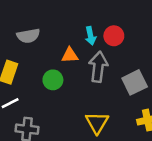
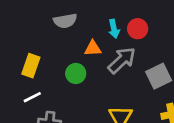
gray semicircle: (28, 36) -> (65, 21), moved
gray arrow: (98, 67) -> (122, 60), turned 40

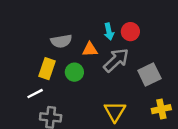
gray semicircle: (65, 21) -> (61, 41), moved
yellow rectangle: (31, 66) -> (47, 69), moved

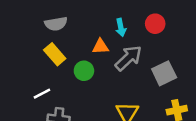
red circle: (130, 32) -> (155, 24), moved
gray semicircle: (61, 41) -> (56, 24), moved
yellow rectangle: (47, 69) -> (55, 54), moved, turned -60

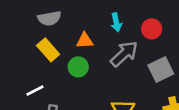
red circle: (155, 24) -> (152, 29), moved
orange triangle: (100, 47) -> (85, 41), moved

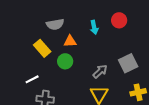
gray semicircle: (49, 18) -> (55, 24), moved
red circle: (152, 29) -> (119, 20), moved
gray arrow: (124, 54) -> (100, 71), moved, size x0.7

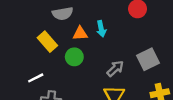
cyan arrow: (94, 27) -> (101, 29), moved

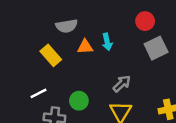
green circle: (74, 57) -> (79, 101), moved
gray square: (148, 59) -> (156, 48), moved

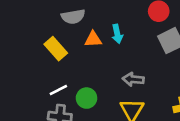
gray arrow: (122, 84) -> (133, 79), turned -132
white line: (38, 93) -> (58, 90), moved

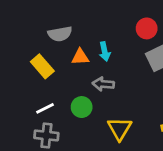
gray arrow: (133, 79) -> (103, 84), moved
green circle: (86, 98) -> (82, 107), moved

